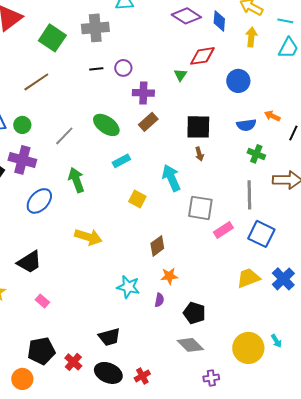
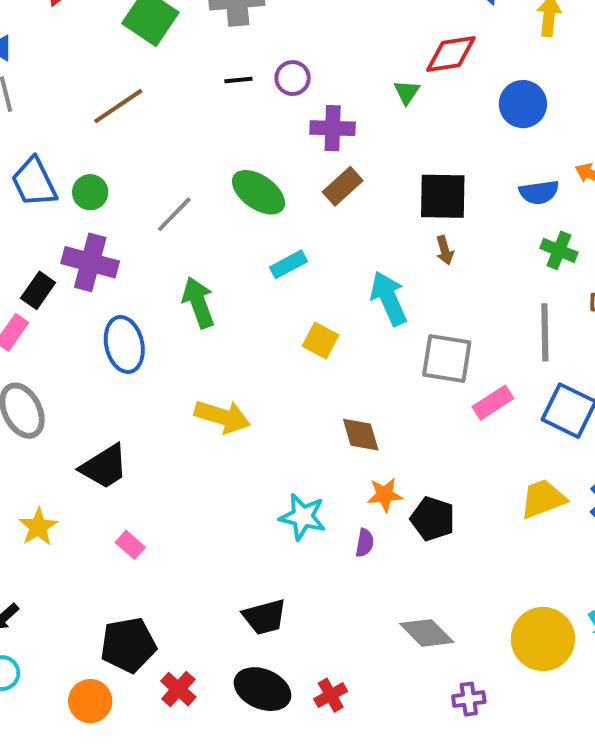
blue ellipse: (39, 201) -> (124, 344), turned -56
brown diamond: (157, 246) -> (361, 435), turned -70
black pentagon: (194, 313) -> (433, 519), moved
red cross: (73, 362) -> (178, 689), moved

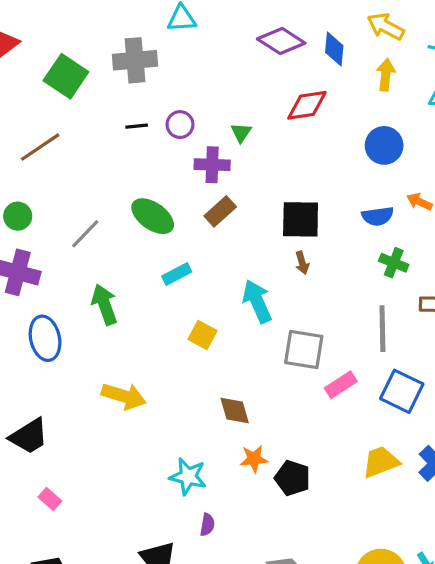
green triangle: (407, 92) -> (241, 133), moved
blue circle: (523, 104) -> (384, 145), moved
purple semicircle: (365, 543) -> (207, 525), moved

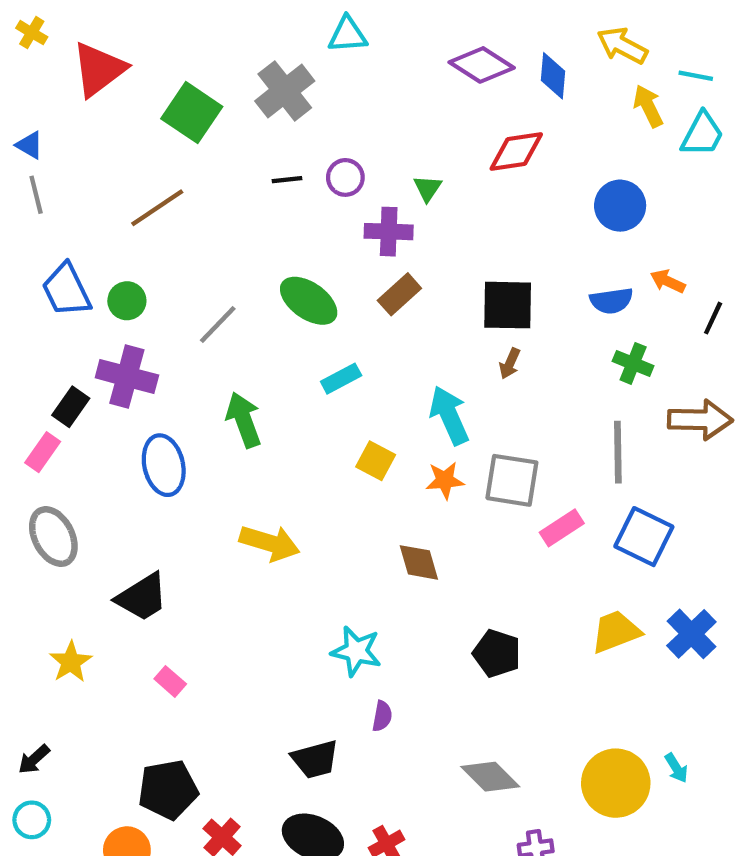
gray cross: (135, 60) -> (285, 91), turned -33
yellow arrow: (386, 75) -> (648, 106), moved, turned -32
brown arrow: (302, 263) -> (510, 363), turned 40
orange star: (254, 459) -> (445, 480), moved

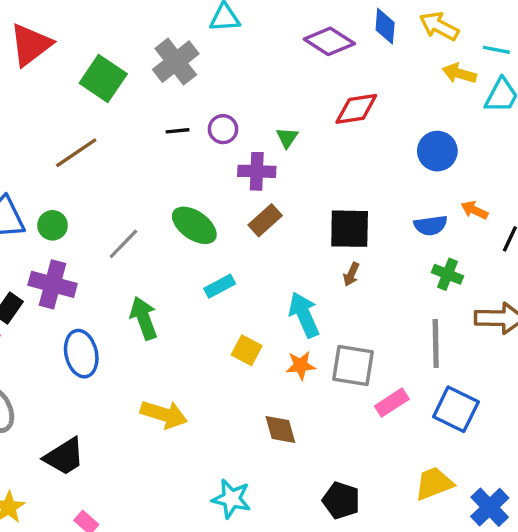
blue diamond: (553, 76) -> (385, 26), moved
yellow arrow: (648, 106) -> (459, 73), turned -48
blue cross: (691, 634) -> (490, 507), moved

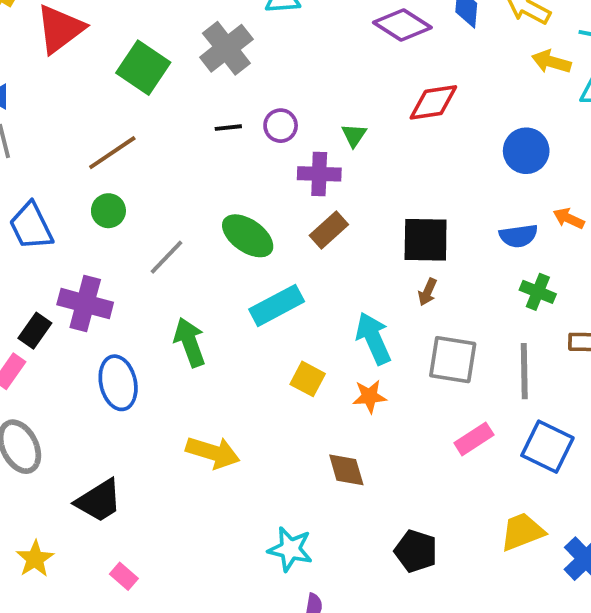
green circle: (53, 225) -> (108, 211), moved
cyan rectangle: (220, 286) -> (277, 305), size x1.5
gray square: (353, 365) -> (453, 360), moved

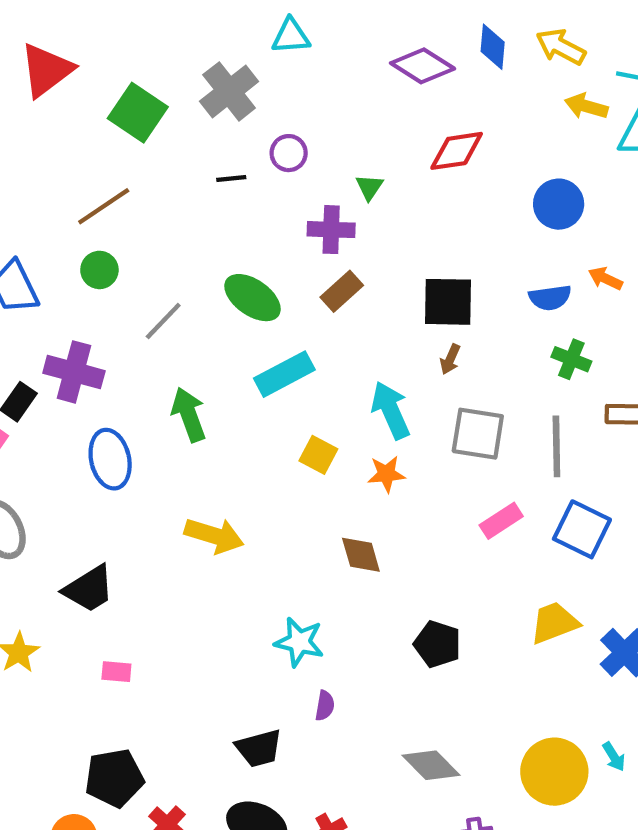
purple circle: (281, 126) -> (289, 153), moved
pink rectangle: (124, 576) -> (116, 672), turned -36

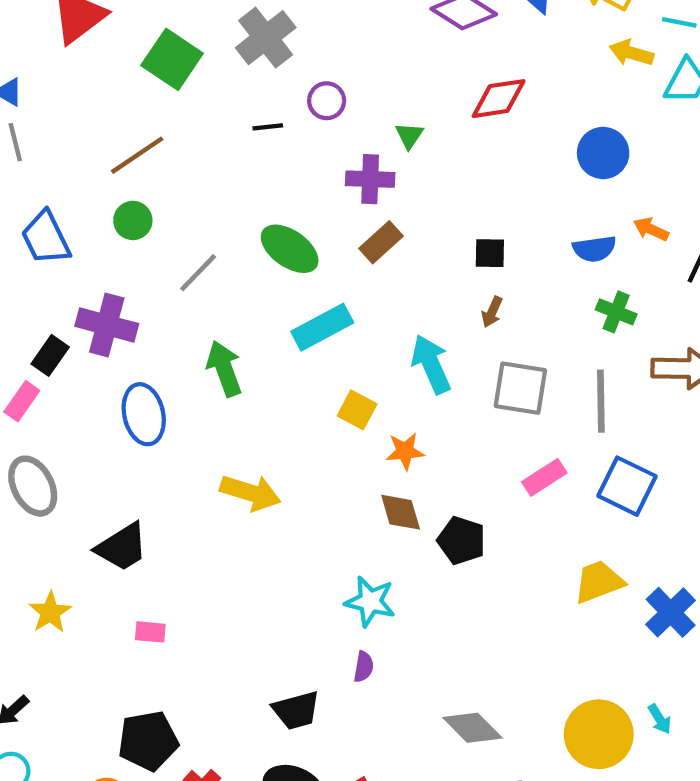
black square: (448, 302) -> (490, 253), size x0.6
orange star: (386, 474) -> (405, 451), moved
cyan star: (299, 642) -> (370, 601), moved
black pentagon: (437, 644) -> (462, 540), moved

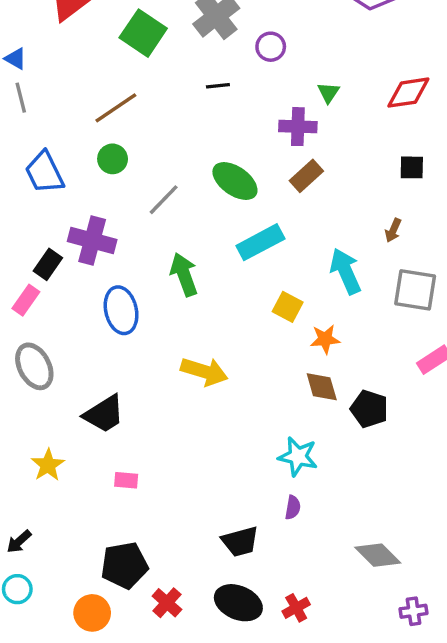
red diamond: (499, 99) -> (408, 93), moved
purple circle: (327, 101) -> (271, 47), moved
black square: (490, 253) -> (412, 167), moved

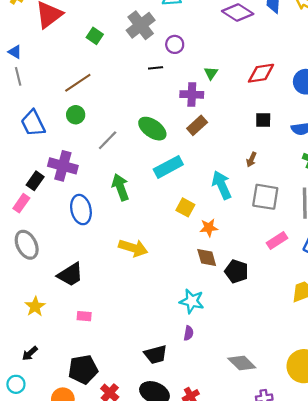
green square: (143, 33) -> (95, 36), size x0.6
black line: (218, 86) -> (156, 68), moved
black arrow: (19, 542) -> (30, 353), moved

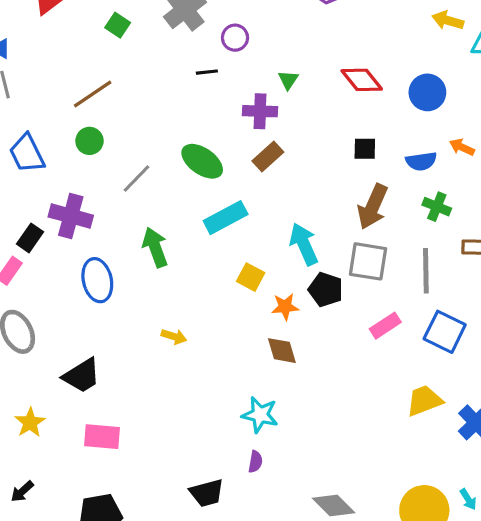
red diamond: (261, 73) -> (362, 80), turned 60
brown arrow: (251, 159) -> (373, 207), moved, size x2.0
yellow arrow: (133, 248) -> (174, 336), size x0.6
black pentagon: (237, 271) -> (326, 290), moved
pink rectangle: (84, 316) -> (102, 437), size x1.6

